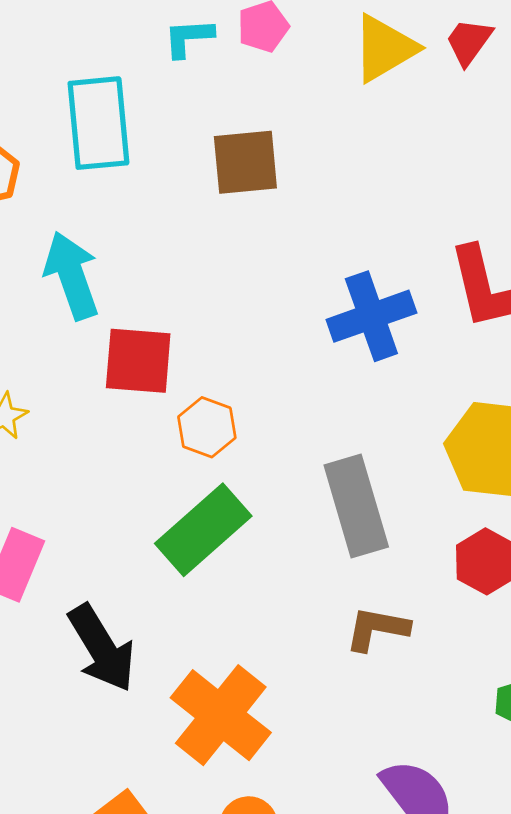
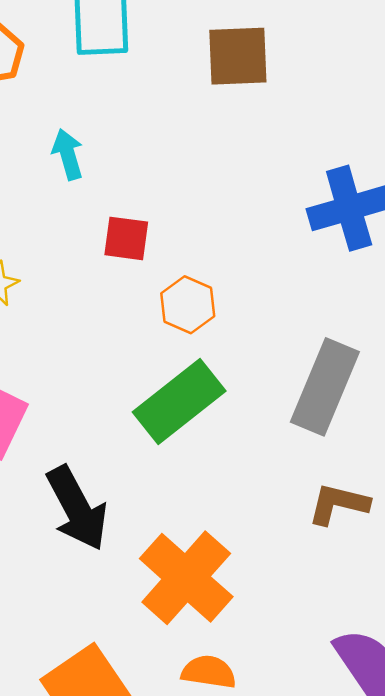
cyan arrow: (72, 276) -> (68, 154), size x0.6
red square: (138, 361) -> (126, 238), size x0.7
gray rectangle: (356, 506) -> (325, 387), turned 36

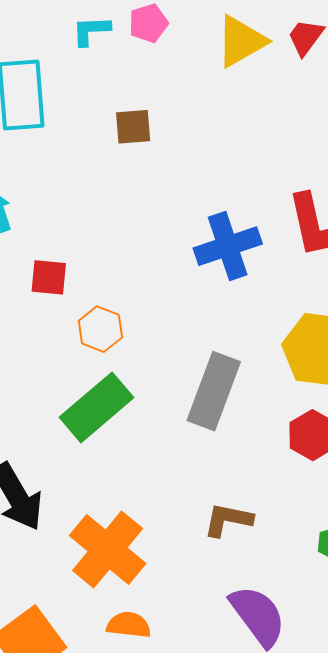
brown square: (238, 56) -> (133, 127), size x0.7
brown L-shape: (338, 504) -> (228, 520), moved

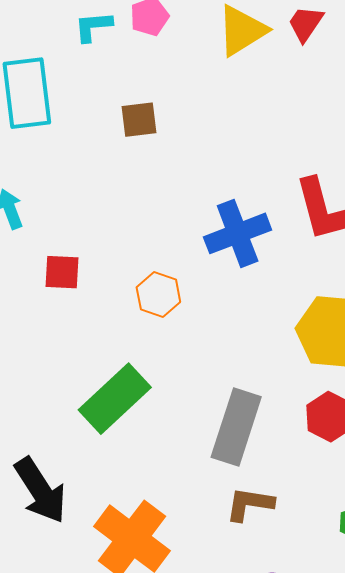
orange hexagon: (100, 329) -> (158, 295), moved
gray rectangle: (214, 391) -> (236, 427), moved

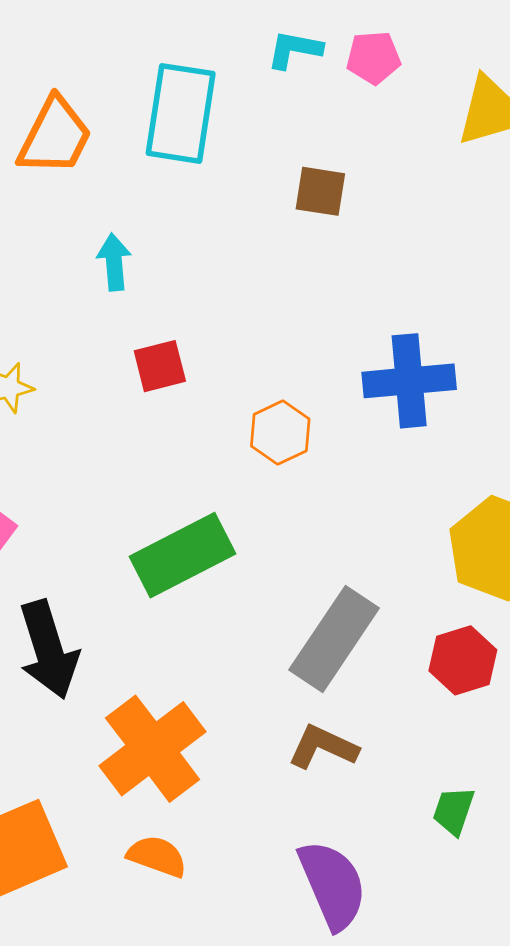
red square: (62, 272) -> (160, 366), turned -33

